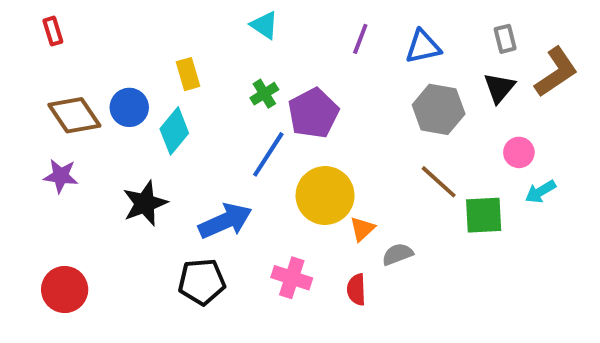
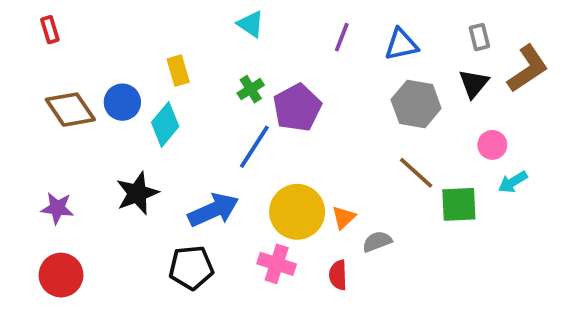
purple star: (61, 176) -> (57, 208), moved
yellow circle: (325, 196) -> (297, 212), moved

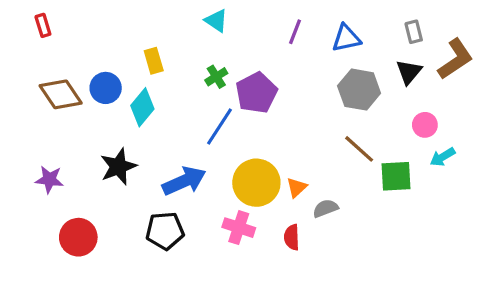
red circle: (61, 275) -> (78, 237), moved

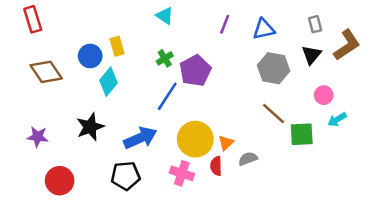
red rectangle: (43, 25) -> (33, 19), size x1.5
blue circle: (106, 88) -> (90, 56), moved
red semicircle: (292, 237) -> (216, 166), moved

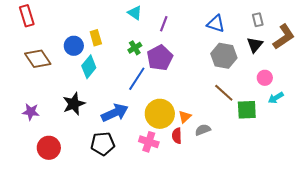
purple line: (225, 24) -> (164, 24), moved
blue triangle: (264, 29) -> (216, 24), turned 30

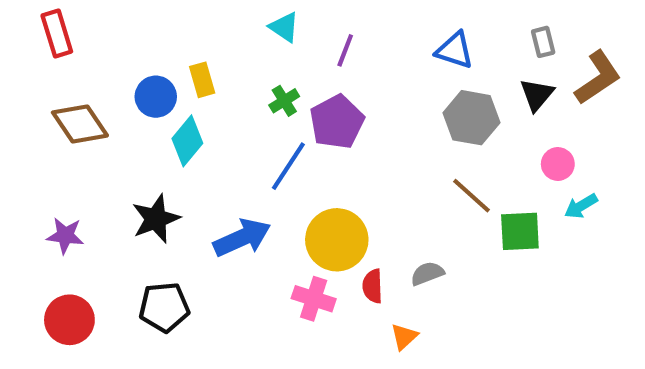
orange triangle: (185, 117) -> (404, 337), moved
black pentagon: (103, 144) -> (164, 307), moved
red circle: (49, 148) -> (69, 320), moved

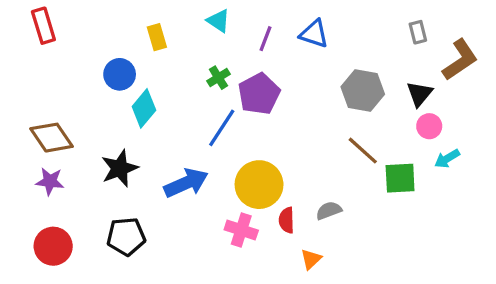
blue triangle: (455, 50) -> (314, 34), moved
yellow rectangle: (202, 80) -> (157, 37), moved
black triangle: (537, 95) -> (419, 94), moved
brown diamond: (80, 124) -> (52, 138), moved

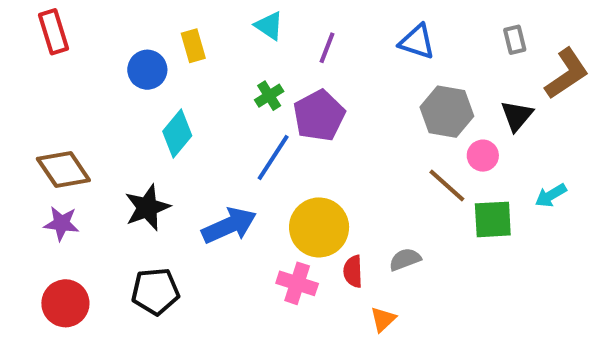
blue triangle: (314, 34) -> (417, 42), moved
blue circle: (120, 74) -> (147, 70), moved
pink circle: (429, 126) -> (483, 156), moved

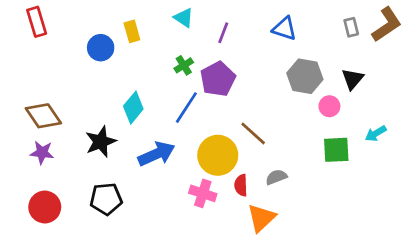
brown L-shape: (567, 74) -> (387, 25), moved
cyan diamond: (177, 134) -> (133, 108), moved
brown line: (447, 186) -> (253, 133), moved
orange triangle: (383, 319) -> (261, 218), size x1.6

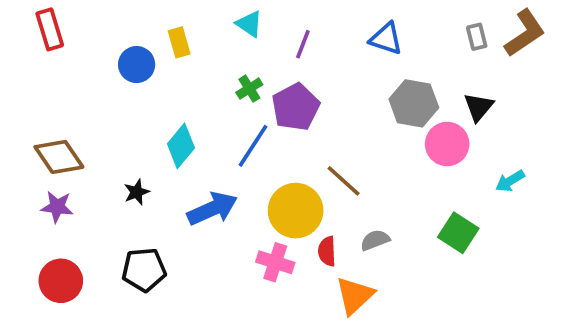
pink circle: (329, 106) -> (447, 144), size x1.5
black star: (101, 142) -> (137, 192), size x0.6
green square: (336, 150) -> (458, 233), moved, turned 36

